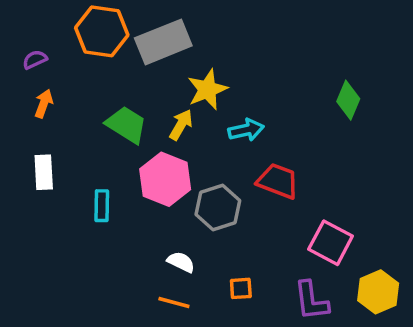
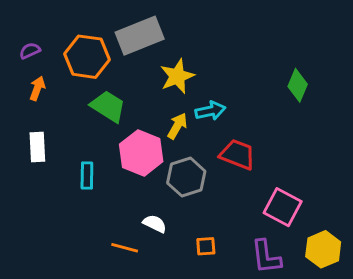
orange hexagon: (102, 31) -> (87, 57), moved
yellow arrow: (181, 125) -> (177, 126), moved
orange line: (174, 303) -> (125, 248), moved

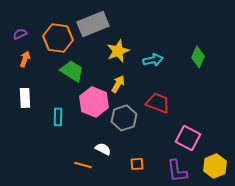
cyan arrow: (210, 111) -> (153, 60), moved

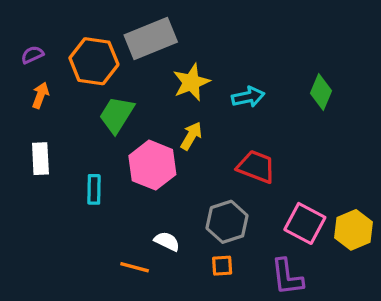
green trapezoid: (72, 71) -> (117, 115), turned -90
gray hexagon: (124, 118) -> (227, 222), moved
yellow hexagon: (215, 166) -> (354, 230), moved

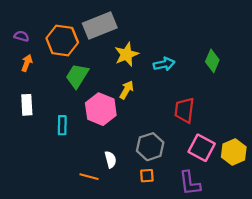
purple semicircle: (32, 55) -> (21, 36), turned 40
red trapezoid: (256, 167) -> (184, 110), moved, turned -104
white semicircle: (167, 241) -> (110, 160), turned 49

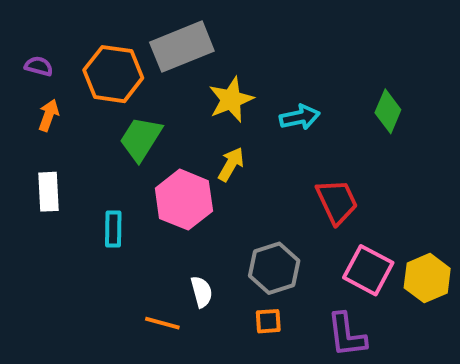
red trapezoid: (184, 110) -> (337, 202), turned 148

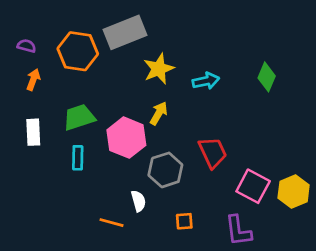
green trapezoid: (141, 139) -> (79, 117), moved, turned 40
red trapezoid: (337, 202) -> (213, 152), moved
gray hexagon: (274, 268) -> (165, 170), moved

